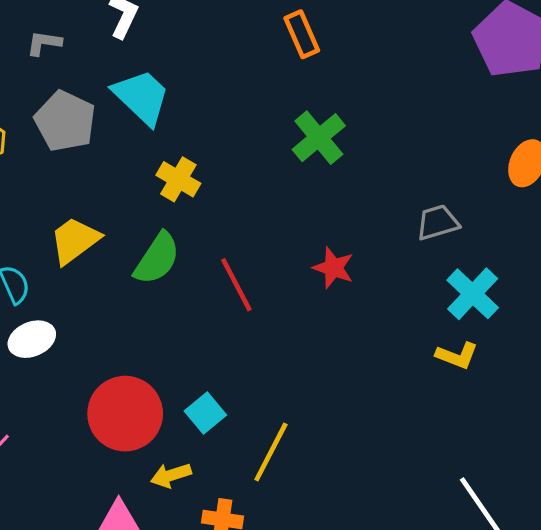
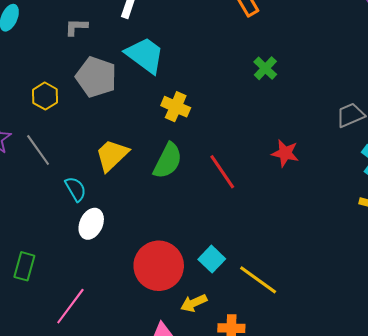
green cross: (319, 138) -> (265, 68), size x0.7
white ellipse: (32, 339) -> (91, 224), turned -36
yellow line: (271, 452) -> (258, 280), turned -75

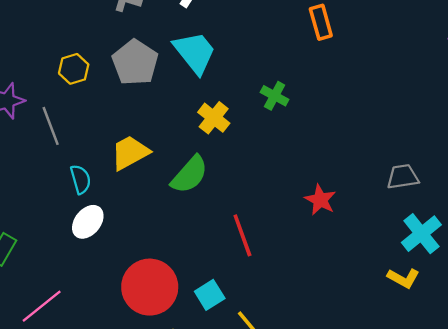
green cross: (265, 68) -> (275, 96), moved, turned -30
red line: (222, 172) -> (242, 235), moved

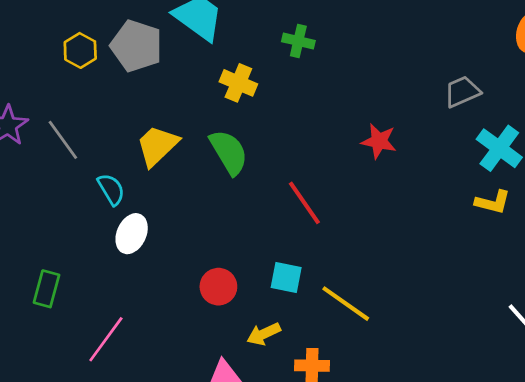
yellow hexagon: (74, 69) -> (80, 50), moved
green semicircle: (190, 175) -> (229, 152), turned -57
red circle: (150, 287) -> (218, 287), size x0.6
cyan square: (210, 295) -> (286, 278), turned -32

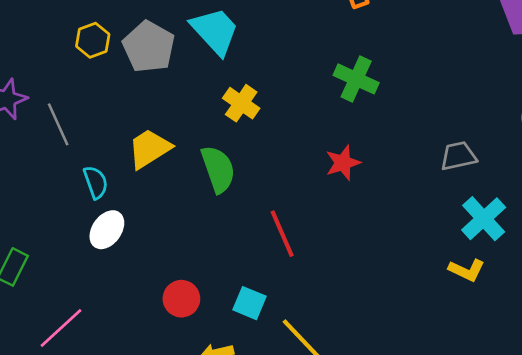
green cross: (298, 41) -> (356, 79), moved, size x1.4
red star: (379, 141) -> (343, 163), moved, turned 30

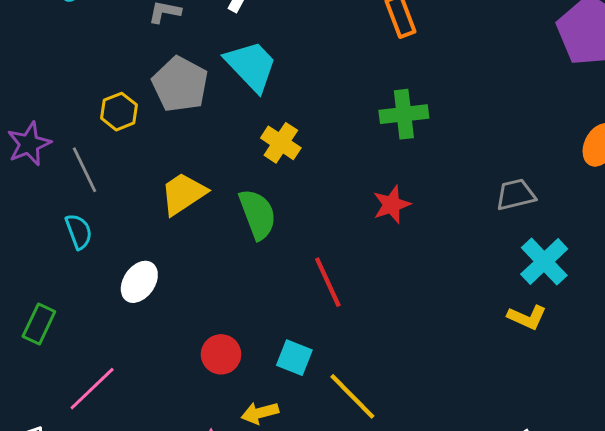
yellow hexagon: (93, 40) -> (119, 112), moved
green cross: (356, 79) -> (404, 114), turned -30
cyan semicircle: (96, 182) -> (79, 231), moved

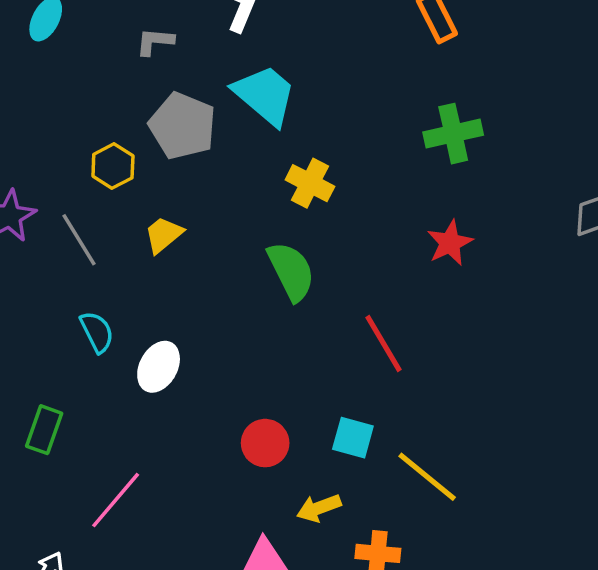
yellow trapezoid: (183, 194) -> (163, 235), moved, size x0.7
cyan semicircle: (79, 231) -> (97, 332), moved

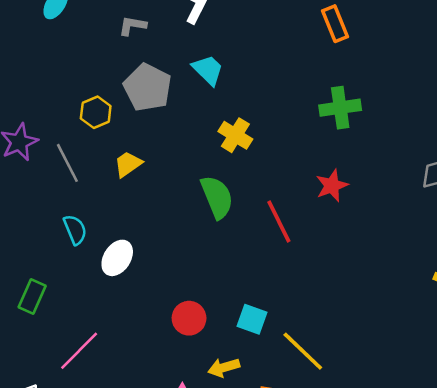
cyan trapezoid: (265, 95) -> (208, 70), size x0.7
red line: (383, 343) -> (279, 222), moved

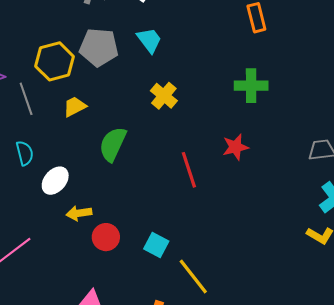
gray pentagon: (147, 87) -> (99, 47), turned -30
yellow hexagon: (96, 112) -> (55, 61), size x1.5
green semicircle: (217, 197) -> (113, 144), moved, turned -141
yellow arrow: (224, 367) -> (79, 213), moved

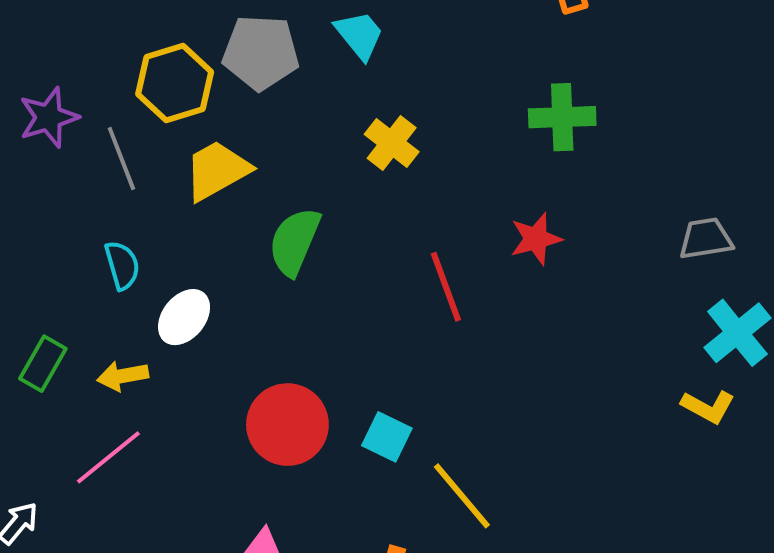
yellow trapezoid: (75, 107) -> (217, 170), size x1.5
yellow arrow: (79, 213) -> (123, 376), moved
red circle: (106, 237) -> (287, 425), size x1.5

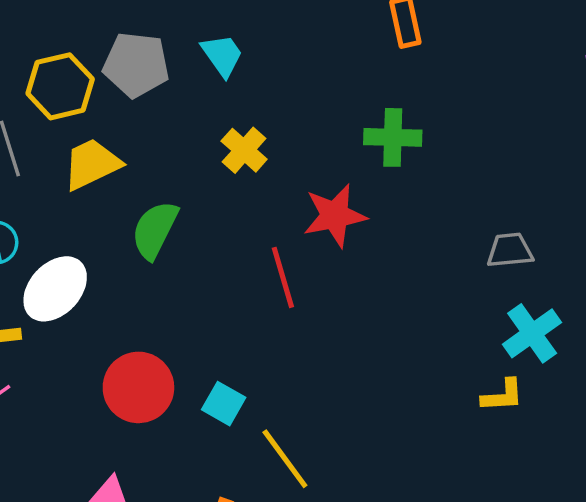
red star: (536, 239) -> (335, 215), moved, size x1.4
white ellipse: (184, 317) -> (55, 289), size x1.4
yellow L-shape: (708, 407) -> (503, 396), turned -36

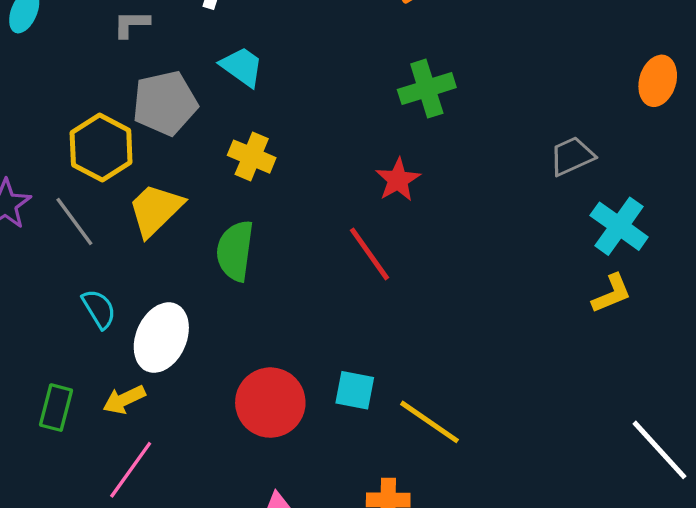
yellow cross: (244, 150) -> (252, 157), moved
red star: (335, 215) -> (398, 180), size x0.7

